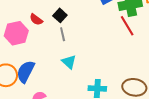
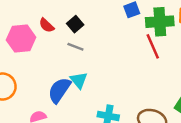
gray line: (63, 34) -> (75, 47), turned -64
blue semicircle: (26, 72) -> (59, 90), moved

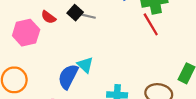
gray line: (75, 47) -> (88, 16), moved

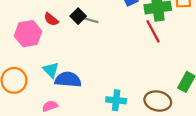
cyan triangle: (85, 65) -> (51, 70), moved
blue semicircle: (68, 76) -> (68, 80), turned 65

